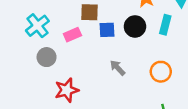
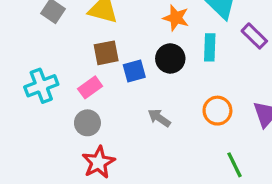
cyan cross: (37, 26) -> (41, 86), turned 30
gray circle: (47, 57) -> (87, 123), moved

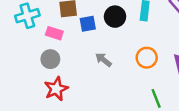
cyan cross: (41, 86) -> (27, 16), moved
pink rectangle: (90, 87) -> (54, 33), turned 49

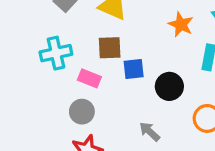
black circle: (115, 17) -> (169, 86), moved
gray arrow: (103, 60) -> (150, 132), moved

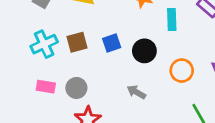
brown square: (110, 48) -> (77, 42), moved
pink rectangle: (89, 78) -> (46, 87), moved

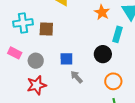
blue square: (112, 43) -> (66, 59), moved
black circle: (144, 51) -> (103, 54), moved
orange circle: (182, 71) -> (113, 81), moved

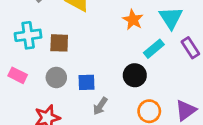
cyan rectangle: (117, 34) -> (154, 49), turned 35
gray circle: (36, 61) -> (56, 77), moved
gray arrow: (77, 77) -> (100, 106), turned -104

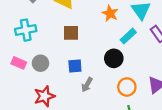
brown square: (59, 43) -> (71, 33), moved
gray circle: (56, 77) -> (40, 63), moved

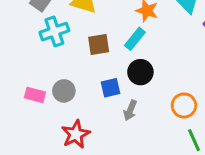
cyan cross: (26, 30) -> (54, 32), moved
cyan rectangle: (128, 36) -> (135, 39), moved
black circle: (114, 58) -> (140, 72), moved

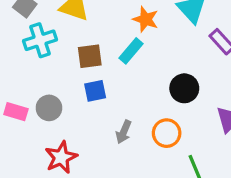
black circle: (140, 72) -> (184, 88), moved
blue square: (110, 88) -> (95, 91), moved
orange circle: (184, 105) -> (167, 133), moved

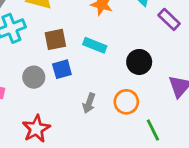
cyan rectangle: (131, 51) -> (95, 45), moved, turned 75
gray circle: (49, 108) -> (34, 77), moved

